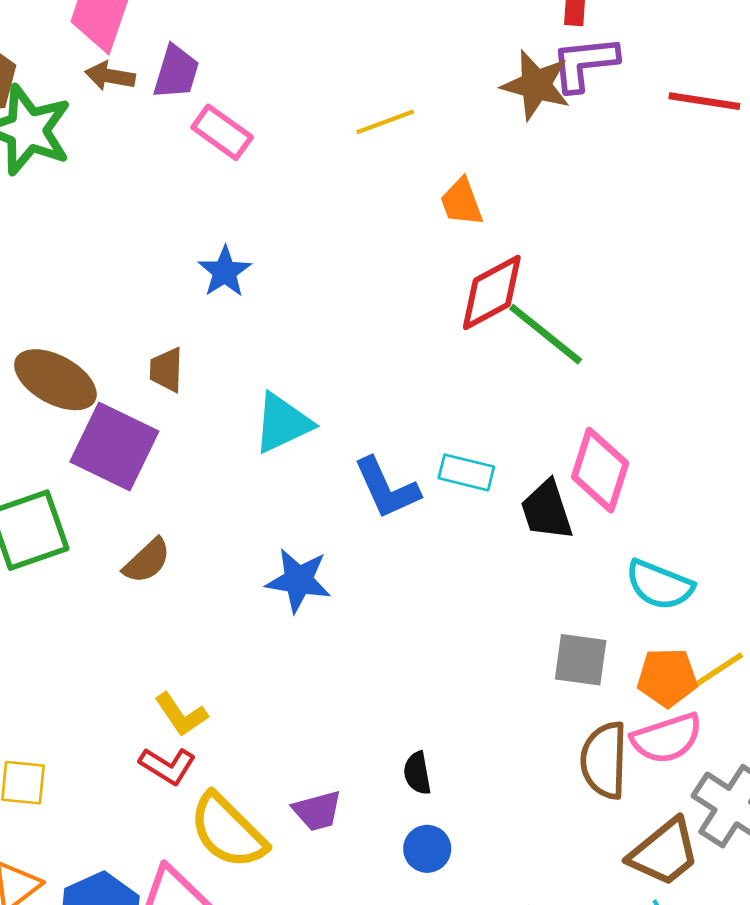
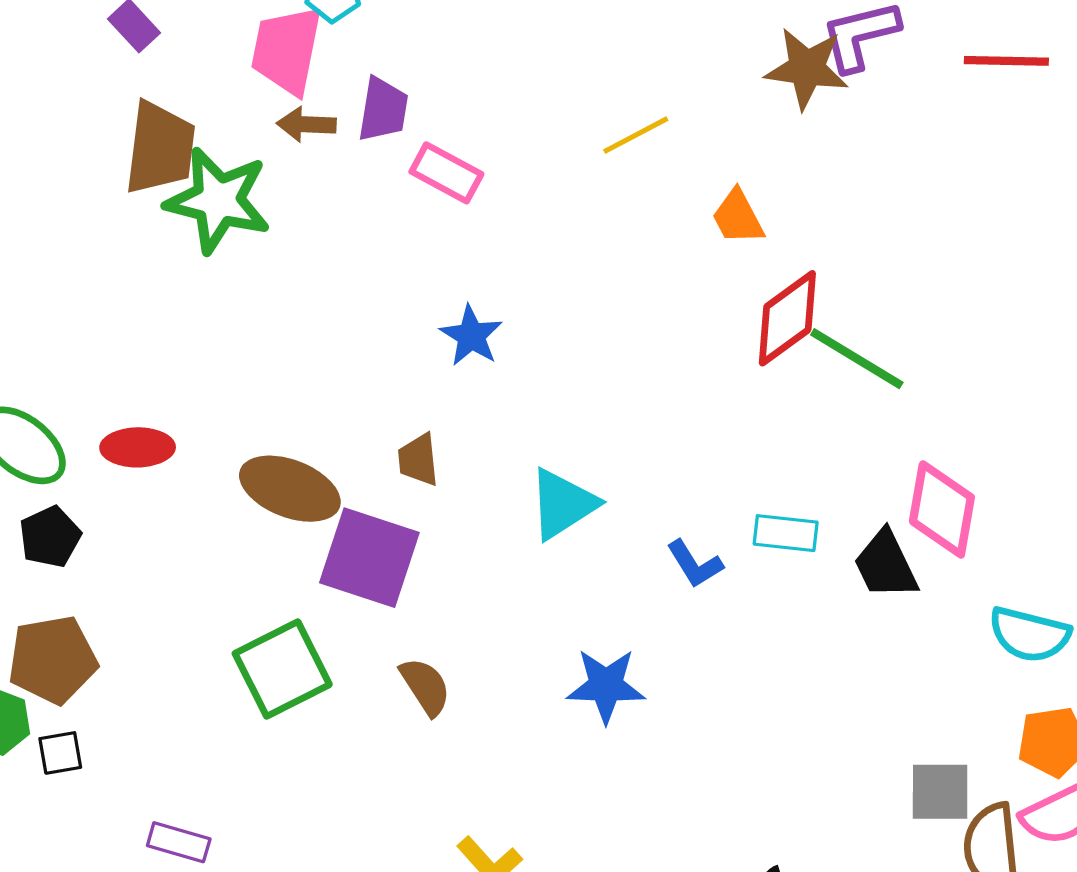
blue L-shape: (387, 488) -> (695, 564), size x0.7
brown semicircle: (147, 561) -> (425, 686), turned -72
gray square: (581, 660) -> (940, 792), moved

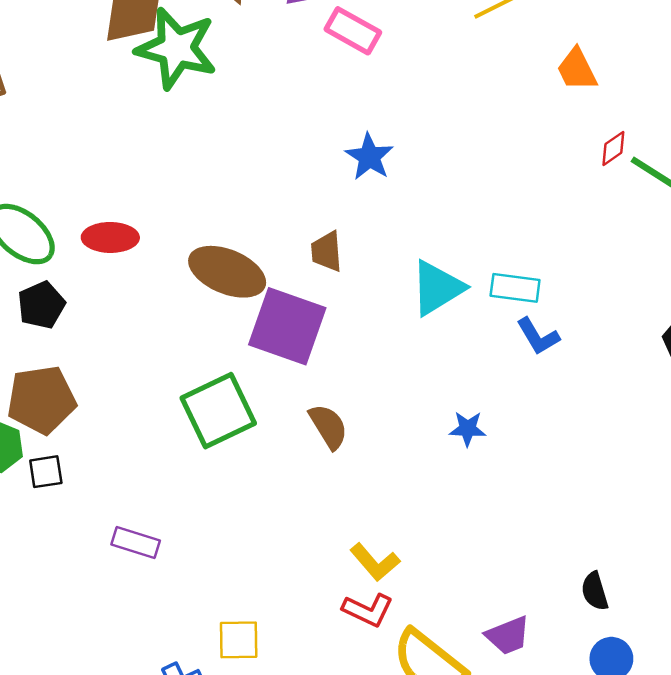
red diamond: (787, 318) -> (613, 148), size x0.5
cyan rectangle: (786, 533) -> (515, 288), moved
blue star: (606, 686) -> (468, 429), size x0.6

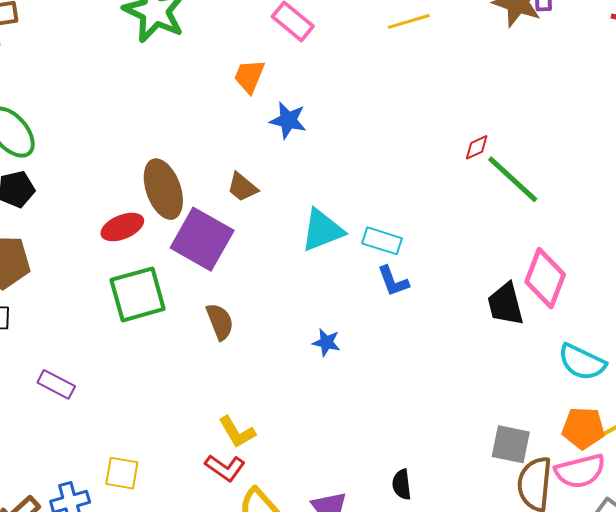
orange trapezoid: (577, 70) -> (249, 76), moved, turned 39
blue star: (369, 157) -> (288, 120), turned -30
red ellipse: (110, 237) -> (122, 227), moved, turned -33
brown trapezoid: (327, 251) -> (242, 187), turned -56
brown ellipse: (227, 272) -> (163, 189), turned 38

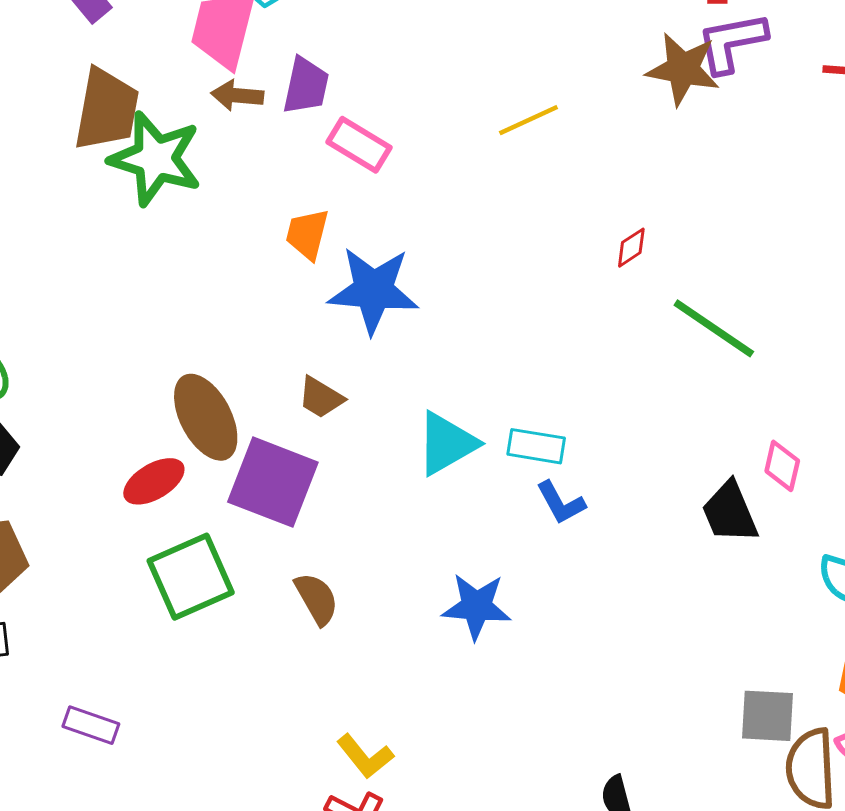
blue star: (288, 120) -> (373, 290), size x1.6
red diamond: (477, 147) -> (631, 248), moved
pink diamond: (545, 278) -> (782, 466), size x0.6
blue star: (326, 342) -> (476, 606), size x1.6

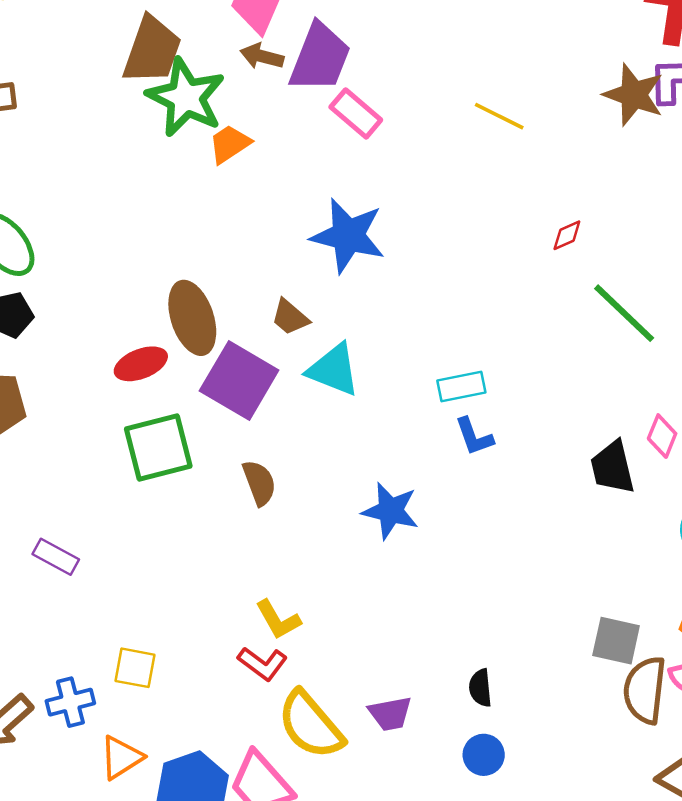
purple trapezoid: (306, 86) -> (320, 58), size x1.5
yellow line: (528, 120) -> (499, 116), turned 42
orange trapezoid: (307, 234) -> (230, 144), moved, turned 33
cyan triangle: (447, 443) -> (333, 370), moved, turned 42
cyan rectangle: (536, 446) -> (461, 386), turned -30

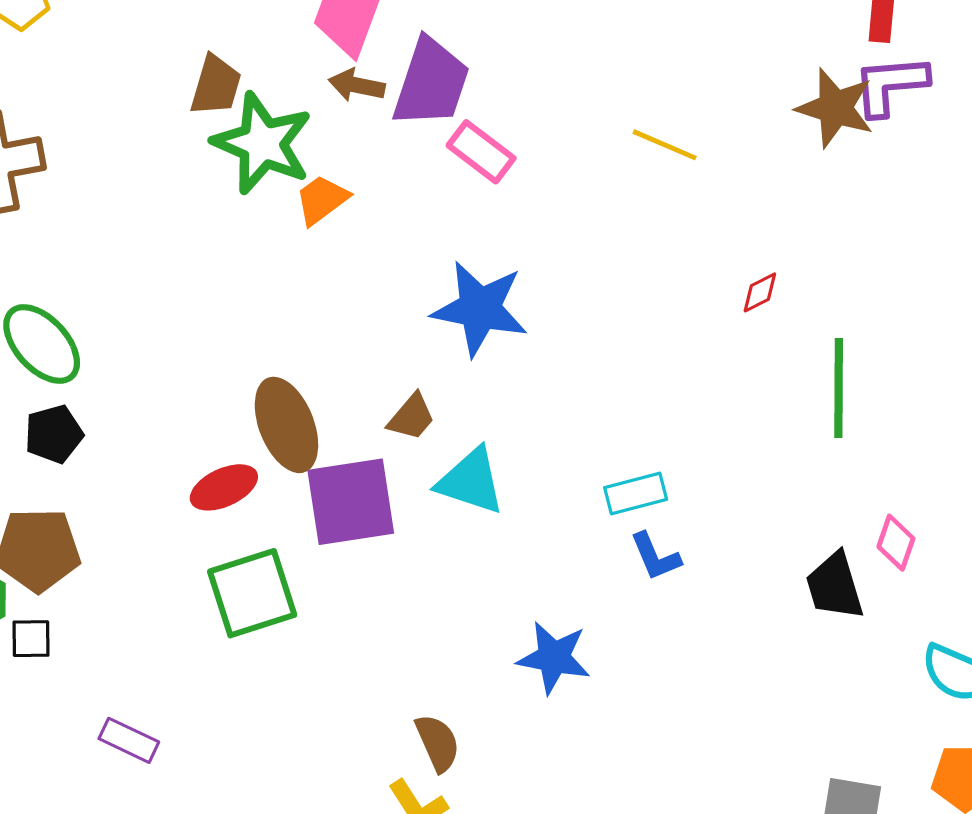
brown trapezoid: (152, 50) -> (216, 85), size x0.7
green line: (624, 313) -> (839, 388), turned 50
brown trapezoid: (290, 317) -> (411, 417), turned -87
purple square: (239, 381) -> (351, 502), turned -36
brown semicircle: (259, 483) -> (438, 743), moved

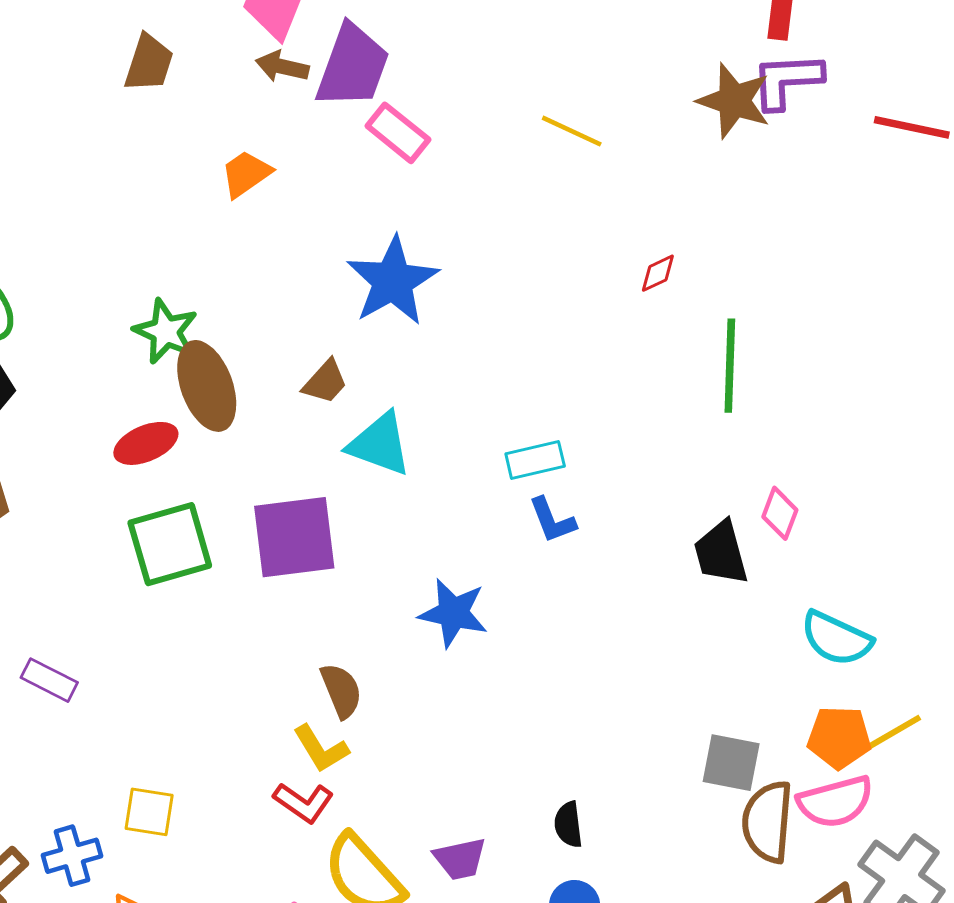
green star: (262, 143) -> (166, 331), moved, size x0.7
blue star: (480, 309) -> (393, 281), turned 30
purple square: (351, 502) -> (294, 537), moved

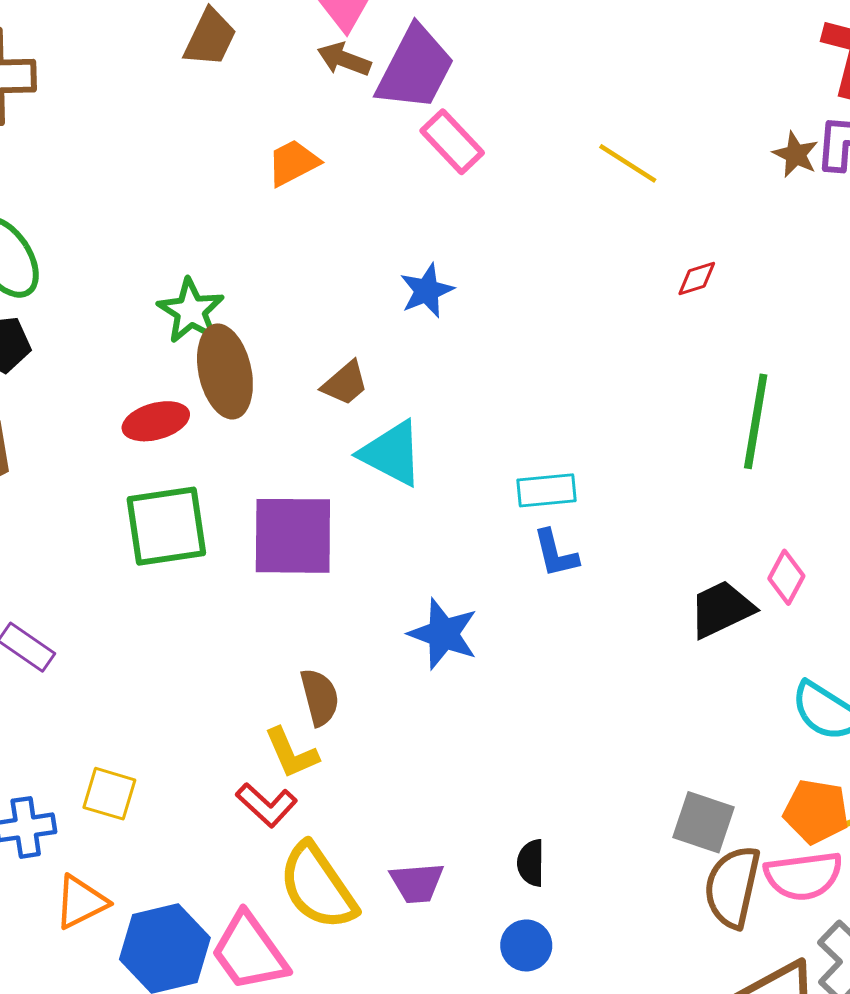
brown star: (734, 101) -> (796, 154), size x0.6
red diamond: (658, 273) -> (697, 279), moved
blue star: (393, 281) -> (427, 291), size x0.6
black trapezoid: (721, 553) -> (721, 609), turned 72

